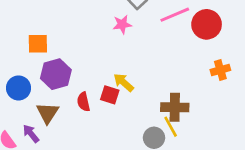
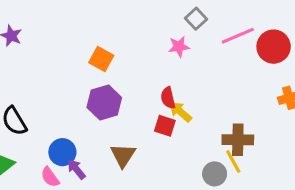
orange square: (38, 44) -> (101, 59), moved, turned 30
blue circle: (19, 88) -> (62, 152), moved
red semicircle: (83, 102) -> (168, 98), moved
brown triangle: (48, 113) -> (123, 155), moved

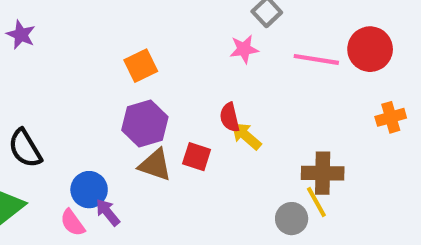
pink line: (238, 36) -> (316, 59), moved, turned 32
orange square: (101, 59) -> (141, 66), turned 35
red square: (165, 126) -> (197, 157), moved
brown triangle: (123, 155) -> (155, 165), moved, turned -44

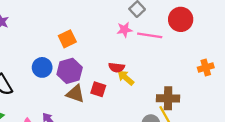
red circle: (370, 49) -> (181, 19), moved
pink line: (316, 59) -> (150, 35), moved
red semicircle: (230, 117) -> (117, 67), turned -70
blue circle: (89, 190) -> (42, 67), moved

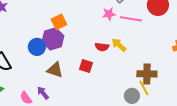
purple hexagon: (70, 71) -> (53, 39), moved
yellow arrow: (126, 78) -> (119, 45), moved
brown triangle: (75, 94) -> (55, 70), moved

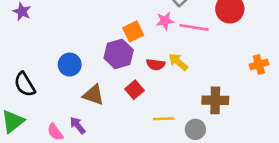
orange square: (59, 22) -> (133, 31), moved
purple hexagon: (53, 39) -> (119, 54), moved
red square: (86, 66) -> (135, 90), turned 32
yellow line: (144, 88) -> (164, 119), moved, turned -63

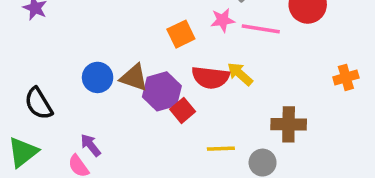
purple hexagon: (119, 54) -> (162, 91), moved
red semicircle: (156, 65) -> (210, 77), size x1.5
brown triangle: (93, 95) -> (134, 77), moved
purple arrow: (78, 125) -> (91, 145), moved

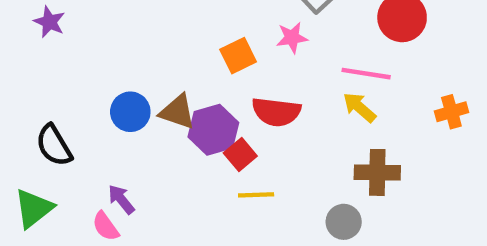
pink line: (261, 29) -> (366, 74), moved
yellow arrow: (240, 74) -> (359, 107), moved
yellow line: (221, 149) -> (256, 195), moved

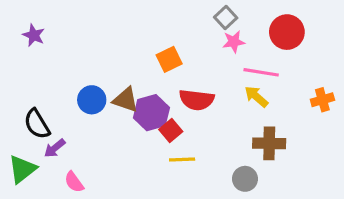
pink star: (292, 38) -> (234, 42), moved
purple arrow: (121, 199) -> (55, 148), moved, turned -90

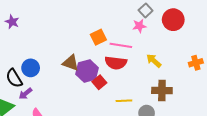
gray square: (226, 18) -> (146, 10), moved
pink line: (261, 72) -> (121, 45), moved
blue circle: (92, 100) -> (31, 68), moved
yellow line: (182, 159) -> (124, 101), moved

